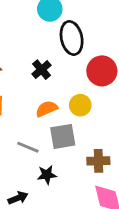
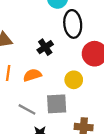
orange semicircle: (47, 109) -> (32, 75), moved

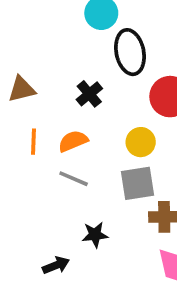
gray square: (57, 104) -> (137, 183), moved
gray line: (27, 109) -> (74, 179), moved

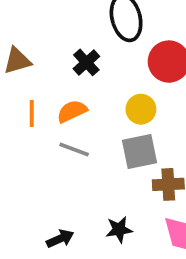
black star: (95, 235) -> (119, 229), moved

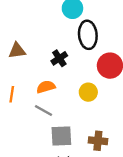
orange line: (32, 114) -> (12, 94), moved
gray square: (140, 152) -> (61, 136), moved

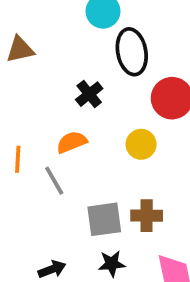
brown triangle: (17, 51) -> (20, 49), moved
gray line: (44, 110) -> (54, 181), moved, turned 36
brown cross: (98, 141) -> (147, 216), moved

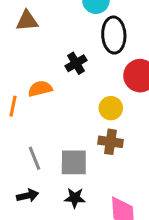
orange semicircle: (72, 142) -> (40, 89), moved
gray line: (54, 181) -> (35, 158), moved
brown cross: (147, 216) -> (110, 142), moved

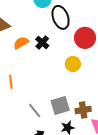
orange semicircle: (40, 89) -> (21, 43), moved
brown cross: (110, 142) -> (83, 110), moved

